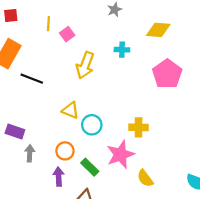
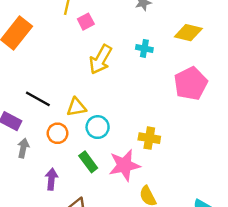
black line: (32, 79) -> (38, 99), moved
yellow triangle: (70, 110) -> (76, 107), turned -42
orange circle: (65, 151) -> (58, 133), moved
green rectangle: (90, 167) -> (88, 162), moved

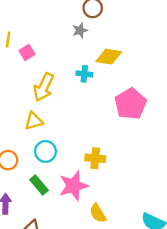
yellow diamond: (188, 33) -> (109, 57), moved
yellow triangle: (76, 107) -> (34, 121), moved

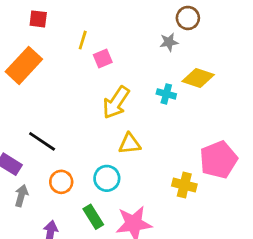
pink pentagon: (130, 104) -> (219, 160), moved
yellow triangle: (34, 121) -> (130, 144), moved
yellow cross: (95, 158) -> (184, 185), moved

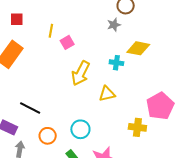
yellow triangle: (130, 144) -> (107, 94), moved

